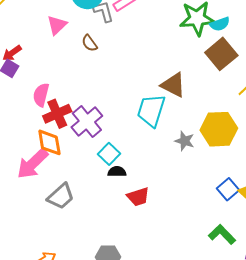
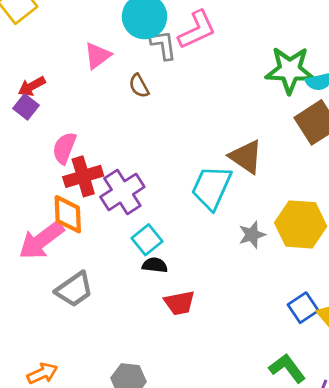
gray star: (185, 141) -> (252, 235), turned 30

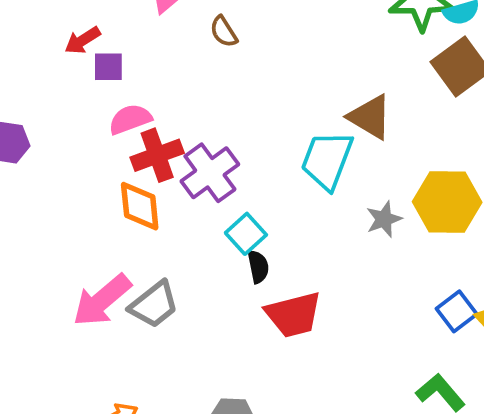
purple square: (26, 107) -> (108, 67), moved, turned -35
pink semicircle: (64, 148) -> (130, 119), turned 52
pink arrow: (41, 240) -> (102, 300), moved
black semicircle: (155, 265) -> (258, 267), turned 75
red trapezoid: (179, 303) -> (293, 315), size x1.4

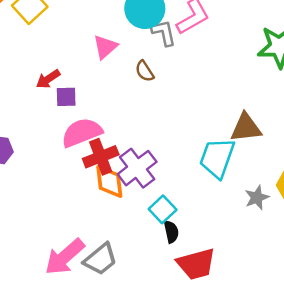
brown triangle: (370, 117) -> (246, 128), turned -36
pink semicircle: (130, 119) -> (82, 132), size x1.4
orange diamond: (140, 206) -> (109, 182), moved

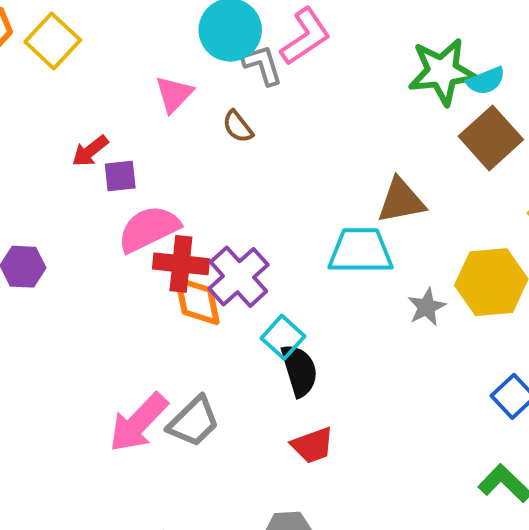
red cross: (101, 157) -> (181, 264), turned 32
cyan trapezoid: (217, 158) -> (360, 251), turned 75
black semicircle: (171, 232) -> (299, 370), size x1.5
red trapezoid: (196, 264) -> (312, 445), moved, size x0.7

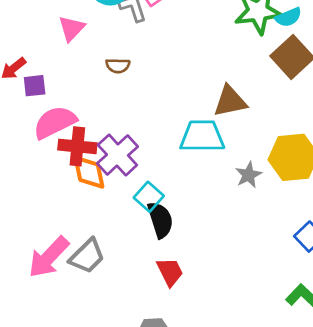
brown semicircle: (238, 127) -> (118, 66), moved, turned -50
red trapezoid: (312, 445) -> (170, 272), turned -96

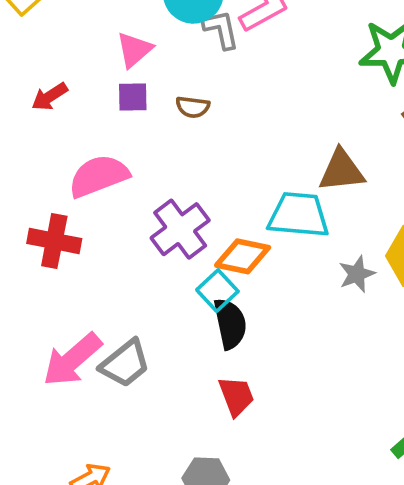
purple square: (35, 86) -> (133, 97), moved
red cross: (77, 146) -> (54, 241), moved
orange diamond: (89, 172) -> (243, 256), moved, turned -72

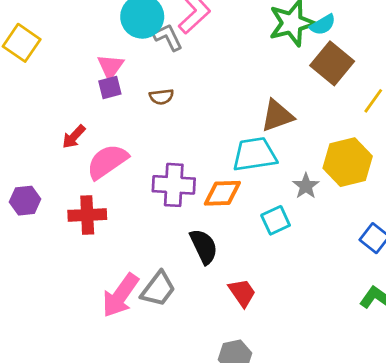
red arrow: (49, 97) -> (74, 137), moved
purple square: (133, 97) -> (110, 87), moved
purple cross: (180, 229) -> (174, 185), turned -36
cyan square: (217, 291) -> (276, 220), moved, turned 32
black semicircle: (230, 324) -> (204, 246), moved

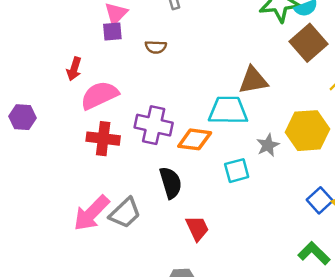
red arrow: (74, 137) -> (74, 69), turned -35
red cross: (87, 215) -> (103, 139), moved

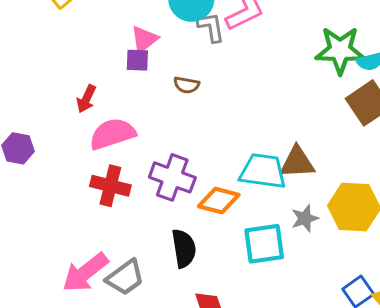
brown triangle: (253, 80) -> (297, 162), moved
cyan square: (237, 171) -> (264, 244), size x1.4

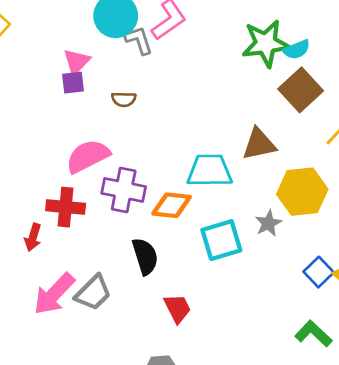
red arrow: (86, 99) -> (33, 237), moved
pink semicircle: (112, 134) -> (88, 156), moved
brown triangle: (297, 162) -> (259, 144), moved
gray star: (305, 218) -> (268, 223), moved

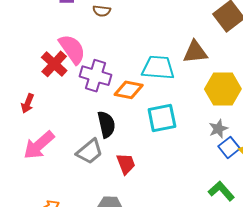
pink semicircle: (88, 156) -> (72, 49), turned 76
red cross: (66, 207) -> (54, 64), moved, turned 32
gray star: (268, 223) -> (218, 129), moved
gray trapezoid: (93, 293) -> (90, 151), moved

